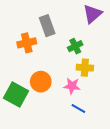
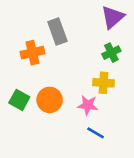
green cross: (75, 46) -> (111, 53), moved
green square: (16, 95) -> (19, 100), moved, size x0.7

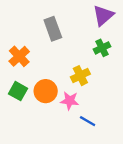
orange cross: (32, 53) -> (19, 56), moved, turned -30
yellow cross: (103, 83) -> (80, 76), moved, turned -30
pink star: (88, 105) -> (70, 101), moved

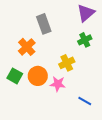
orange cross: (19, 56) -> (27, 47), moved
blue line: (88, 121) -> (85, 101), moved

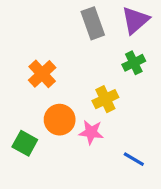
gray rectangle: (44, 24) -> (93, 23), moved
green square: (15, 76) -> (25, 143), moved

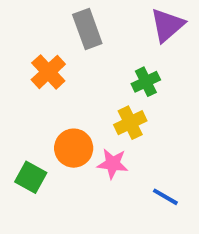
gray rectangle: (93, 23) -> (87, 29), moved
green cross: (134, 63) -> (146, 82), moved
orange cross: (42, 74) -> (48, 72), moved

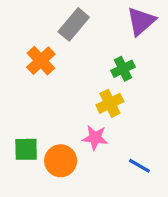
gray rectangle: (87, 29) -> (74, 24), turned 60
orange circle: (74, 148) -> (61, 161), moved
green square: (31, 177) -> (26, 149), turned -30

